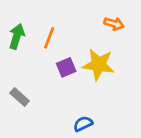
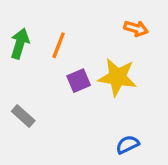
blue semicircle: (83, 124) -> (127, 145), moved

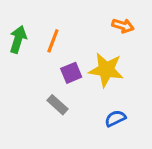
gray rectangle: (23, 116) -> (58, 105), moved
blue semicircle: (127, 145) -> (115, 118), moved

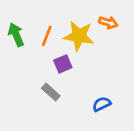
green arrow: (18, 39) -> (16, 35), turned -40
yellow star: (106, 70) -> (79, 36), moved

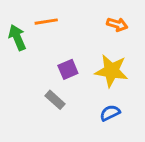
orange line: (47, 36) -> (46, 22), moved, turned 60
yellow star: (79, 36) -> (111, 71), moved

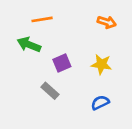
green arrow: (17, 37) -> (29, 45), moved, turned -45
yellow star: (111, 71) -> (101, 64), size x0.7

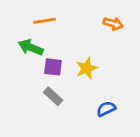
purple square: (62, 63) -> (53, 67), moved, turned 30
yellow star: (101, 64) -> (87, 68), moved, turned -30

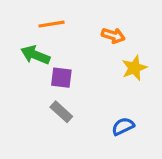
orange arrow: (113, 24) -> (113, 35), moved
yellow star: (87, 68) -> (134, 68), moved

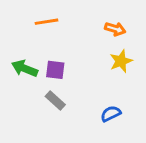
orange arrow: (113, 35) -> (115, 29), moved
green arrow: (35, 55) -> (25, 68), moved

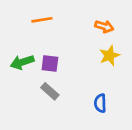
green arrow: (25, 68) -> (22, 62), turned -40
blue semicircle: (111, 114) -> (100, 103), turned -66

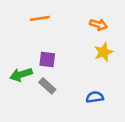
green arrow: (22, 62) -> (21, 75), moved
blue semicircle: (100, 103) -> (95, 97), turned 84

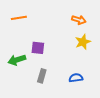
orange line: (40, 18) -> (19, 18), moved
gray rectangle: (47, 86) -> (42, 76), moved, turned 64

